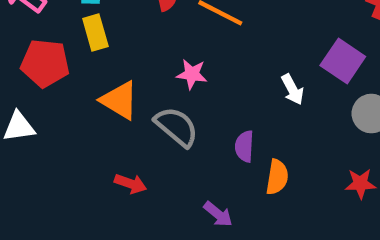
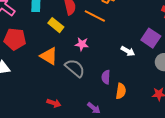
yellow rectangle: (95, 33) -> (56, 25), moved, turned -35
white arrow: (293, 89) -> (128, 51), turned -32
red arrow: (130, 184) -> (54, 103), moved

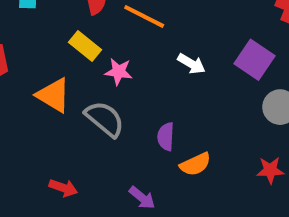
yellow rectangle: (56, 25) -> (85, 46), moved
white arrow: (128, 51) -> (191, 64), moved
orange semicircle: (121, 91) -> (195, 164), turned 56

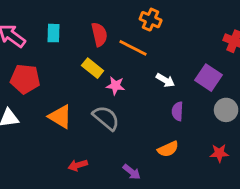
orange triangle: (53, 95) -> (60, 117), moved
purple semicircle: (166, 137) -> (178, 111), moved
red arrow: (63, 188) -> (78, 165), turned 144

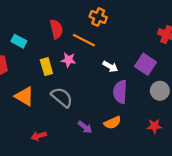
cyan rectangle: (53, 33) -> (19, 41), moved, turned -64
yellow rectangle: (93, 68) -> (46, 67), moved, turned 35
pink star: (115, 86) -> (68, 60), moved
purple semicircle: (178, 111) -> (120, 92), size x1.5
purple arrow: (132, 172) -> (85, 127), moved

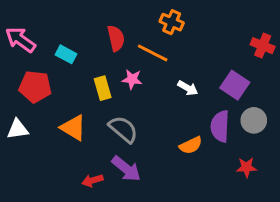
purple semicircle: (120, 92) -> (220, 126), moved
orange semicircle: (112, 123) -> (191, 145), moved
purple arrow: (85, 127) -> (126, 169), moved, size x1.5

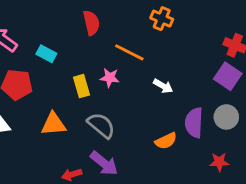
orange cross: (172, 22) -> (162, 19), moved
red semicircle: (116, 38) -> (91, 23), moved
purple square: (235, 85) -> (228, 76), moved
orange triangle: (73, 128) -> (53, 124), turned -36

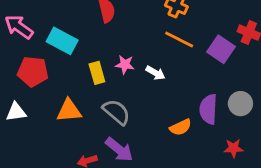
orange line: (129, 52) -> (179, 39), moved
cyan rectangle: (46, 54) -> (62, 41), size x1.5
purple square: (228, 76) -> (221, 49), moved
white arrow: (163, 86) -> (155, 73), moved

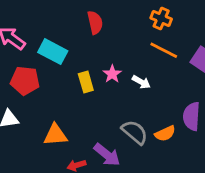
pink star: (125, 65) -> (112, 74), turned 30
orange triangle: (69, 111) -> (55, 135), moved
gray semicircle: (116, 112) -> (135, 132), moved

